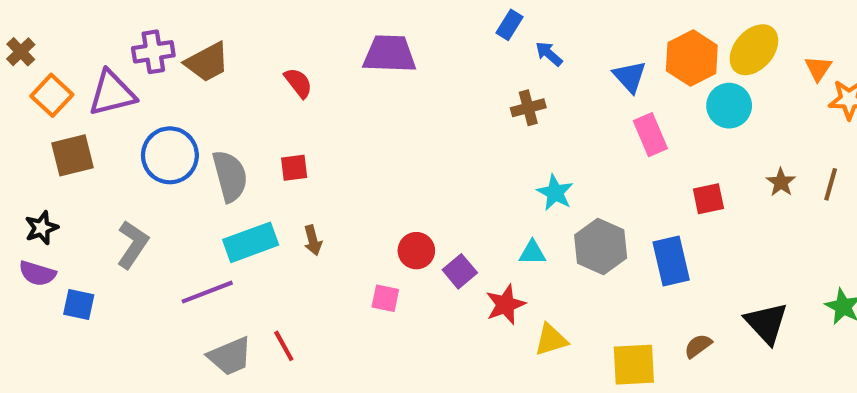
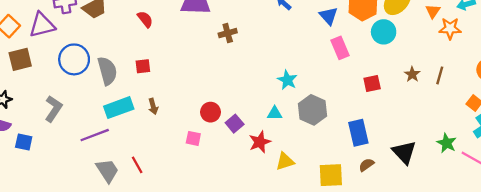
brown cross: (528, 108) -> (228, 33), moved
blue rectangle: (671, 261) -> (358, 133), moved
gray trapezoid: (230, 356) -> (107, 171), turned -100

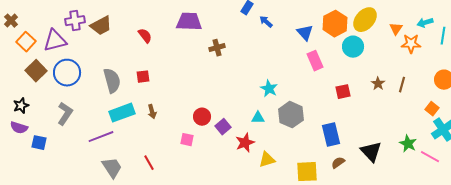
brown square: (20, 59) -> (36, 71), turned -30
blue circle: (74, 59) -> (67, 73), moved
red line: (137, 165) -> (149, 163), moved

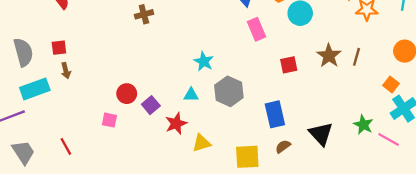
brown star: (378, 84) -> (329, 56), size x1.5
brown arrow: (152, 112) -> (66, 71), moved

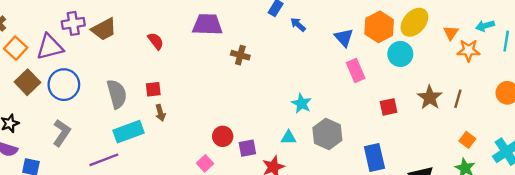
brown cross: (144, 14) -> (240, 55), turned 30
orange square: (391, 84) -> (467, 140), moved
purple square: (151, 105) -> (247, 148), turned 30
pink square: (109, 120) -> (205, 163), turned 35

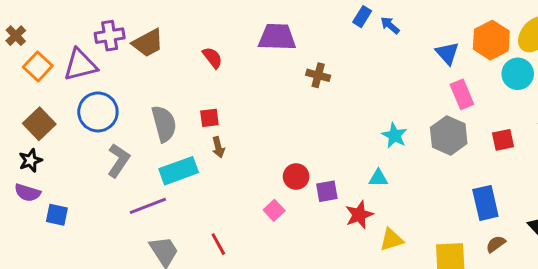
blue arrow: (298, 25) -> (390, 25), moved
brown square: (27, 82) -> (39, 124), moved
gray L-shape: (62, 133) -> (118, 160), moved
gray hexagon: (327, 134) -> (449, 135), moved

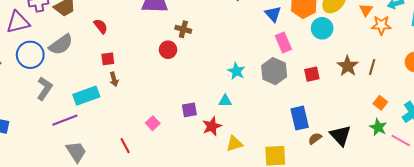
red semicircle: (212, 58) -> (101, 26), moved
gray semicircle: (164, 124) -> (61, 45), moved, turned 70
red circle: (296, 177) -> (168, 50), moved
red line: (218, 244) -> (125, 146), moved
brown semicircle: (496, 244) -> (315, 138), moved

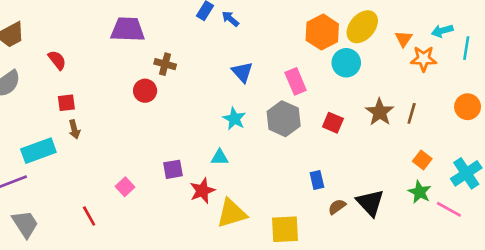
blue triangle: (273, 14) -> (242, 72), moved
red square: (312, 74) -> (333, 123), turned 35
blue rectangle: (300, 118) -> (317, 180), size x0.6
yellow triangle: (234, 144) -> (232, 213), size x1.4

